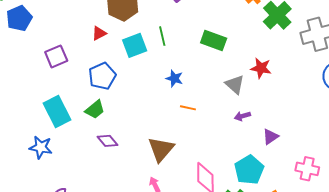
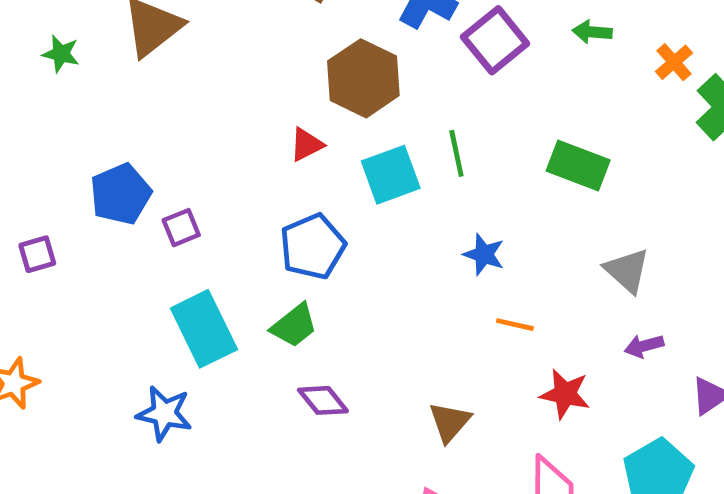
blue pentagon: (19, 18) -> (121, 194), moved
purple square: (56, 56) -> (181, 228), moved, size x0.7
red star: (261, 68) -> (565, 394), moved
brown triangle: (161, 149) -> (450, 422), size x0.7

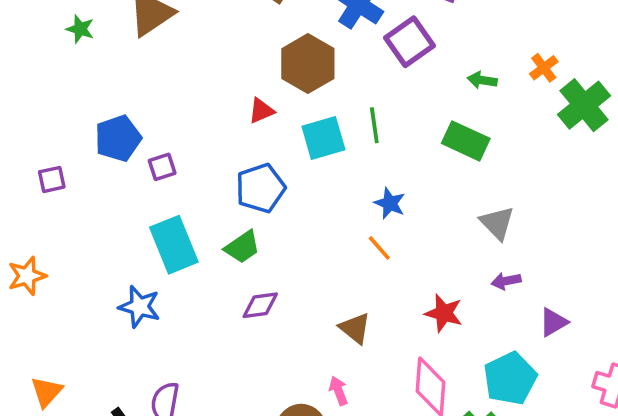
green arrow: (592, 32) -> (482, 80), moved
orange line: (515, 325) -> (379, 248), moved, turned 32
purple diamond: (323, 400) -> (260, 305), turned -63
brown triangle: (450, 422) -> (355, 328), turned -36

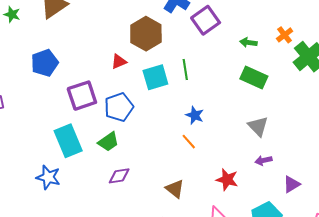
blue pentagon: (118, 138) -> (45, 63), moved
green rectangle: (466, 141) -> (254, 78), moved
purple square: (162, 167) -> (82, 96), moved, size x1.8

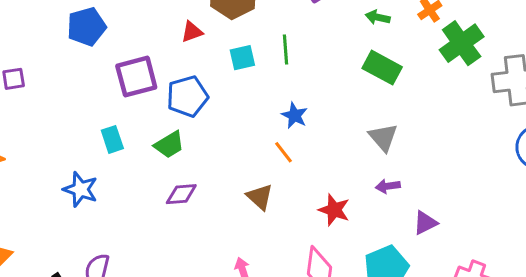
cyan square: (155, 77) -> (242, 58), size x0.7
cyan rectangle: (68, 141) -> (112, 139), size x0.6
brown triangle: (175, 189) -> (260, 197), moved

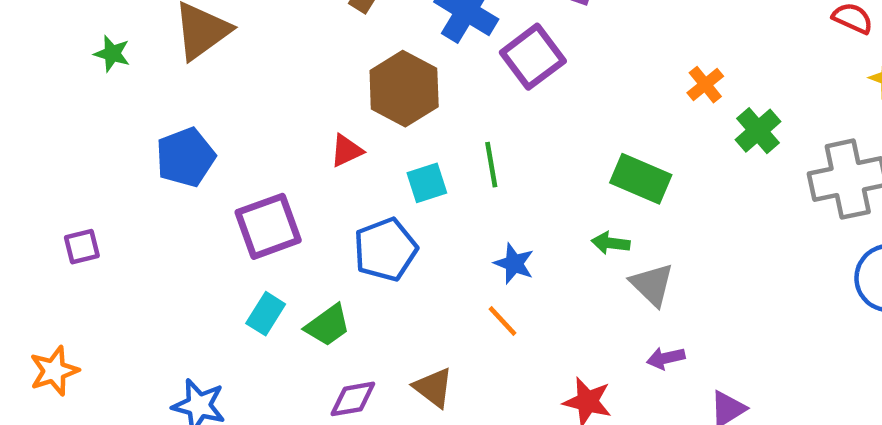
green arrow: (378, 17) -> (611, 243), moved
green cross: (462, 43) -> (758, 131), size x0.7
blue pentagon: (187, 96) -> (385, 250), moved
cyan rectangle: (112, 139) -> (266, 314), moved, turned 56
brown triangle: (260, 197) -> (433, 388), moved

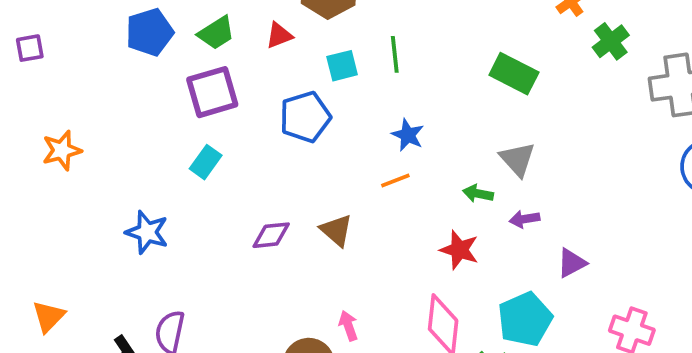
green arrow: (611, 243) -> (478, 194), moved
purple square: (82, 247) -> (30, 48), moved
orange line: (503, 321) -> (395, 181), turned -72
green trapezoid: (328, 325) -> (216, 33), moved
orange star: (54, 371) -> (62, 150), moved

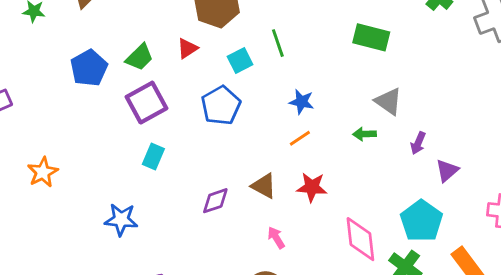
purple arrow: (524, 219) -> (418, 143), moved, turned -45
red star: (459, 250) -> (312, 187), moved
pink arrow: (348, 326) -> (276, 238), moved

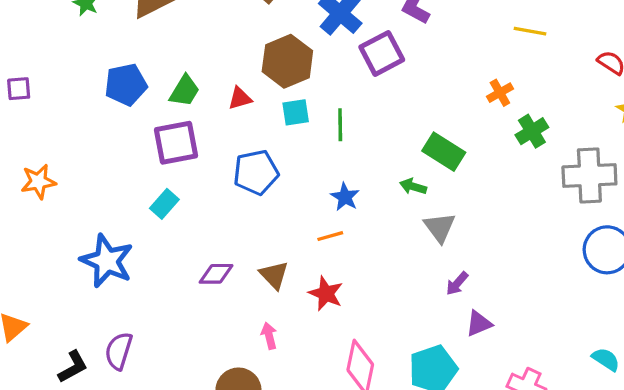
green trapezoid: (139, 57) -> (185, 91), turned -32
cyan square: (240, 61) -> (296, 112), moved
green arrow: (365, 134) -> (413, 186), moved
blue star: (121, 220) -> (107, 261), size x1.4

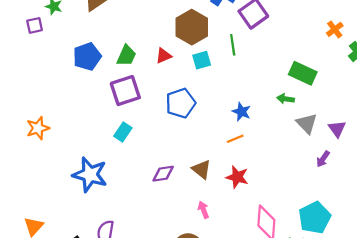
purple square: (19, 89) -> (35, 25), moved
green line: (340, 125) -> (233, 45), moved
purple triangle: (479, 324) -> (337, 129), moved, turned -36

